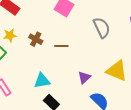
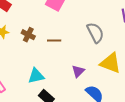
gray semicircle: (102, 28) -> (95, 33), moved

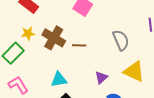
brown cross: (28, 35) -> (54, 38), size x1.6

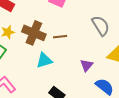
cyan triangle: (59, 80) -> (44, 60), moved

